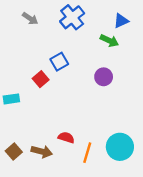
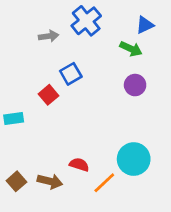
gray arrow: (30, 18) -> (49, 36), moved, turned -42
purple circle: (104, 77) -> (135, 85), moved
cyan circle: (120, 147) -> (134, 159), moved
orange line: (87, 153) -> (104, 183), turned 30

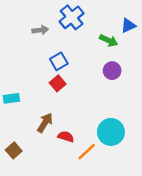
blue triangle: (145, 25) -> (128, 25), moved
red square: (49, 95) -> (58, 83), moved
brown arrow: (50, 181) -> (45, 123), moved, turned -72

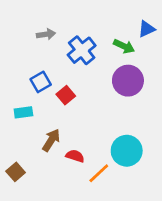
blue cross: (72, 17) -> (82, 50), moved
blue square: (59, 61) -> (41, 82), moved
purple circle: (112, 71) -> (128, 81), size x1.5
cyan rectangle: (11, 98) -> (23, 112), moved

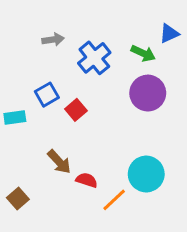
cyan rectangle: (23, 112) -> (15, 117), moved
brown arrow: (51, 140) -> (59, 162), turned 105

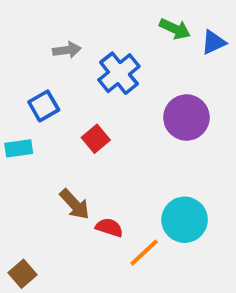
green arrow: (143, 53) -> (175, 29), moved
blue square: (47, 95) -> (44, 106), moved
brown square: (18, 198) -> (23, 274), moved

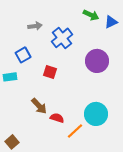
red square: (96, 139) -> (50, 72), turned -32

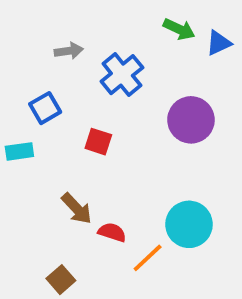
brown square: (12, 142) -> (61, 280), moved

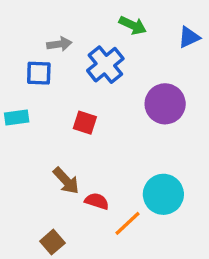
green arrow: (179, 29) -> (133, 25), moved
blue square: (45, 108) -> (39, 73), moved, turned 32
cyan rectangle: (19, 151) -> (17, 117), moved

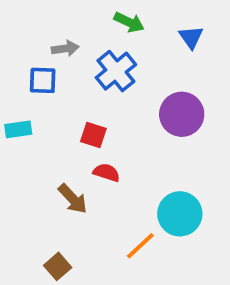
green arrow: (133, 25) -> (129, 22), moved
blue triangle: (189, 37) -> (191, 37), moved, turned -40
red semicircle: (97, 201) -> (107, 173), moved

